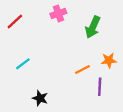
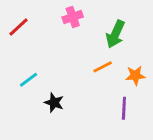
orange line: (82, 70) -> (103, 67), moved
black star: (40, 98) -> (54, 103), moved

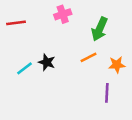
red line: (18, 27) -> (16, 23), turned 36
black star: (54, 103) -> (47, 62), moved

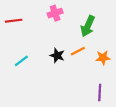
black star: (47, 62) -> (57, 55), moved
purple line: (107, 93) -> (100, 92), moved

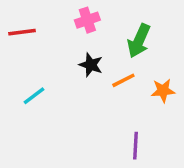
black star: (57, 55) -> (91, 65), moved
purple line: (100, 92) -> (136, 146), moved

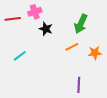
pink cross: (87, 20) -> (35, 12), moved
black star: (91, 65) -> (46, 29), moved

